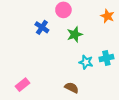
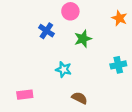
cyan star: (86, 62) -> (64, 69), moved
pink rectangle: (23, 85) -> (25, 95), turned 32

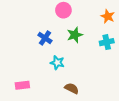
blue cross: (46, 31) -> (45, 38), moved
cyan cross: (118, 65) -> (107, 42), moved

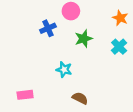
blue cross: (45, 38) -> (48, 28), moved, turned 32
cyan cross: (107, 42) -> (119, 47), turned -32

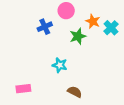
orange star: (120, 18) -> (93, 21), moved
cyan cross: (119, 47) -> (111, 28), moved

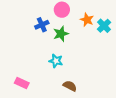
green star: (78, 36) -> (61, 34), moved
pink rectangle: (23, 89) -> (22, 83), turned 32

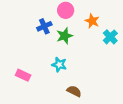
cyan cross: (104, 26) -> (110, 37), moved
pink rectangle: (22, 83) -> (23, 75), moved

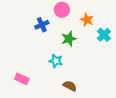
green star: (65, 36) -> (69, 39), moved
pink rectangle: (23, 75) -> (22, 79), moved

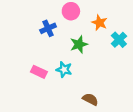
pink rectangle: (22, 79) -> (39, 72), moved
brown semicircle: (70, 86) -> (90, 99), moved

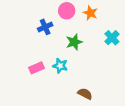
orange star: (99, 23) -> (90, 13), moved
pink rectangle: (39, 72) -> (36, 68), turned -48

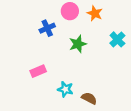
cyan star: (60, 66) -> (65, 89), moved

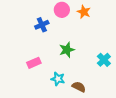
cyan cross: (117, 39) -> (104, 60), moved
green star: (78, 44) -> (67, 50), moved

